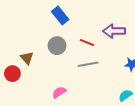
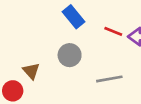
red line: (87, 42) -> (113, 31), moved

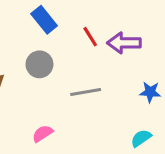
red line: (113, 31) -> (90, 37), turned 36

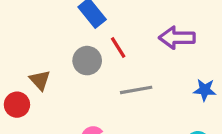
red line: (90, 37) -> (118, 48), moved

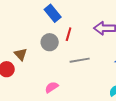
red line: (118, 48) -> (69, 34), turned 48

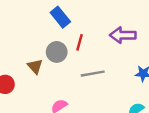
brown triangle: (21, 54) -> (35, 66), moved

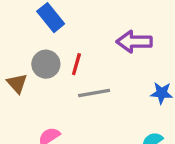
red line: (80, 42) -> (76, 64), moved

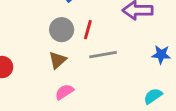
brown triangle: (17, 83) -> (57, 60), moved, turned 30

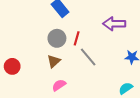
gray line: (103, 55) -> (88, 57), turned 60

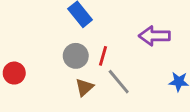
brown triangle: (54, 61) -> (84, 87), moved
red circle: (12, 66) -> (14, 73), moved

